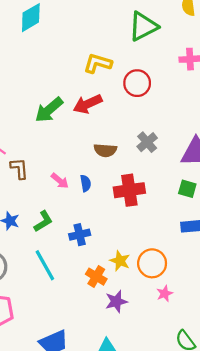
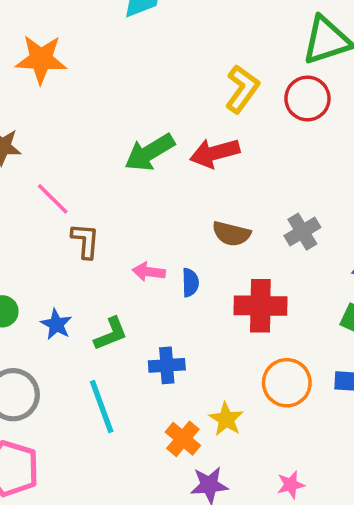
yellow L-shape: (98, 63) -> (242, 89), turned 100
red circle: (137, 83) -> (307, 99), moved
pink arrow: (60, 181) -> (149, 272), turned 138
orange circle: (152, 263) -> (287, 383), moved

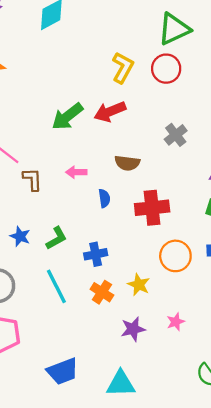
gray cross: (302, 232) -> (176, 135), moved
pink arrow: (149, 272) -> (76, 172), moved
orange cross: (183, 439) -> (102, 292), moved
pink star: (291, 485) -> (176, 322), moved

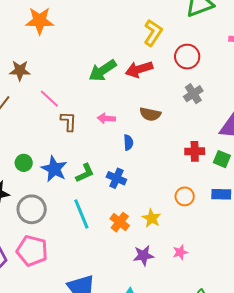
red circle: (166, 69) -> (187, 57), moved
red cross: (152, 208) -> (195, 151), moved, size x0.7
blue star: (20, 236) -> (54, 169), size x1.5
blue cross: (96, 254) -> (116, 178), moved, turned 30
orange circle: (175, 256) -> (185, 196), size x0.7

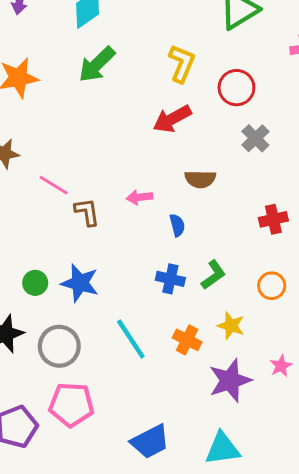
green arrow: (103, 70) -> (97, 64), moved
green L-shape: (85, 173) -> (213, 275), moved
purple star: (143, 255) -> (230, 380), size x1.4

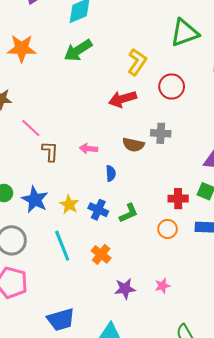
gray cross: (255, 138) -> (161, 133), moved, turned 36
red cross: (273, 219) -> (178, 199), moved
yellow star: (231, 326) -> (69, 204), moved
purple star: (230, 380) -> (125, 289), size x0.7

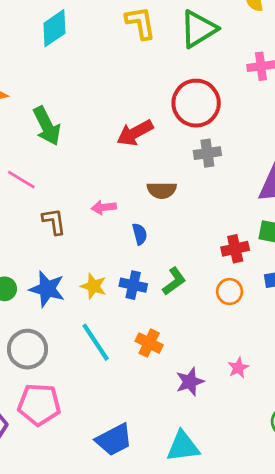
green arrow: (78, 50) -> (47, 126), moved, turned -72
yellow L-shape: (137, 62) -> (140, 23), moved, turned -32
red circle: (172, 86) -> (196, 103), size x1.4
pink line: (31, 128) -> (21, 180), moved
gray cross: (161, 133) -> (207, 153), moved

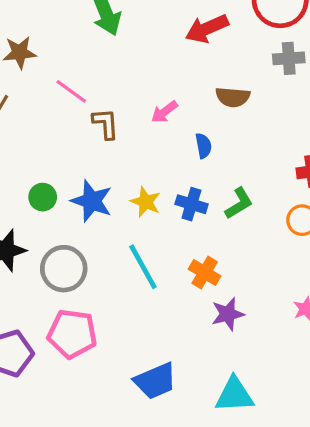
pink line: (21, 180) -> (71, 91), moved
pink arrow: (104, 207) -> (164, 112), turned -35
purple star: (190, 382) -> (228, 314), moved

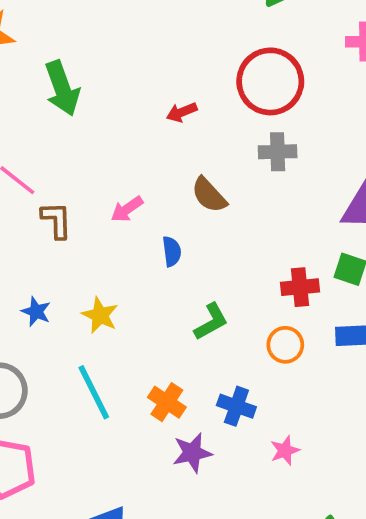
red arrow: (207, 29) -> (182, 112), size x0.6
brown semicircle: (233, 97) -> (209, 195), turned 40
blue star: (92, 201) -> (36, 312), size x0.6
blue cross: (191, 204) -> (236, 406), moved

